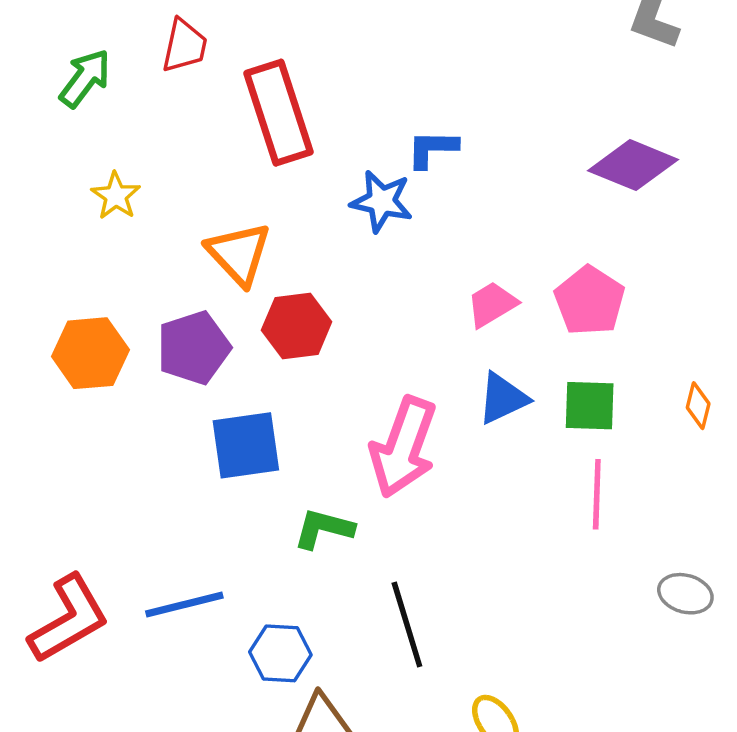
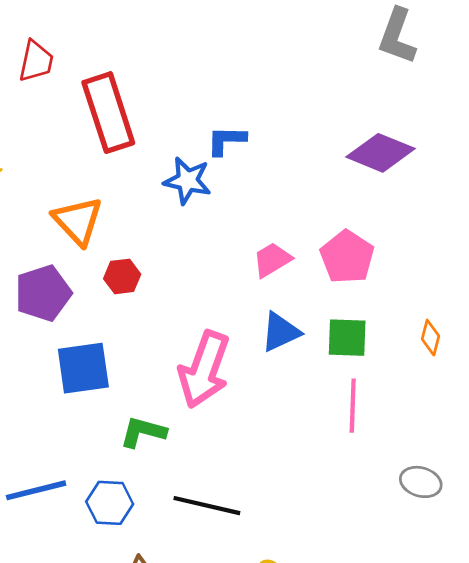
red hexagon: (297, 326) -> (122, 276), size x0.7
black line: (407, 624) -> (207, 506), turned -60
blue hexagon: (280, 653) -> (110, 503), moved

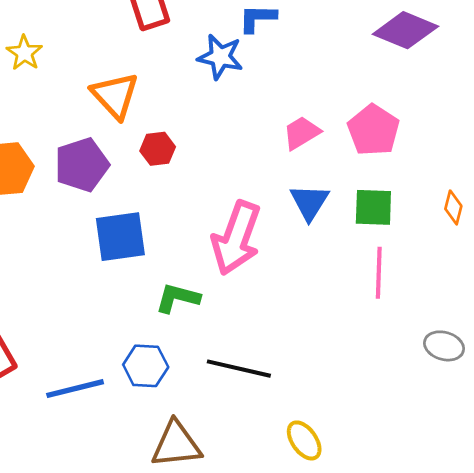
blue triangle: (280, 332) -> (309, 202), turned -33
blue line: (36, 490) -> (75, 389), moved

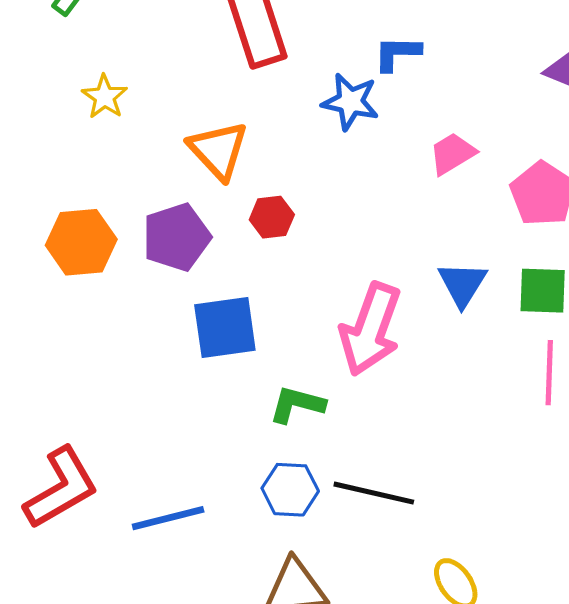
pink trapezoid: (301, 133) -> (452, 154), moved
blue hexagon: (146, 366) -> (290, 490), moved

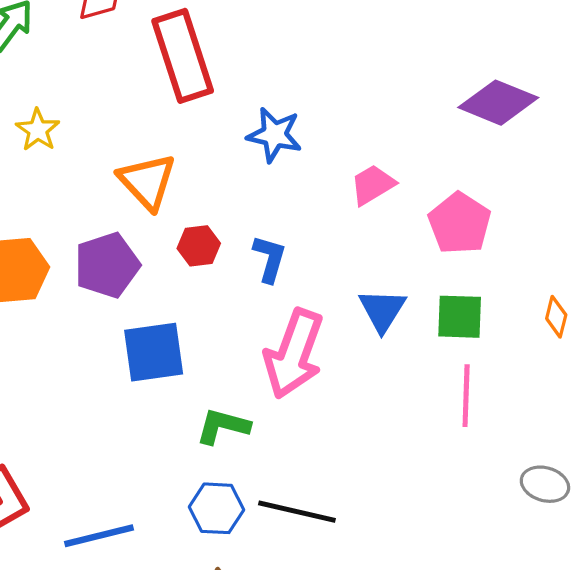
blue L-shape: (397, 53) -> (270, 259), moved, turned 105

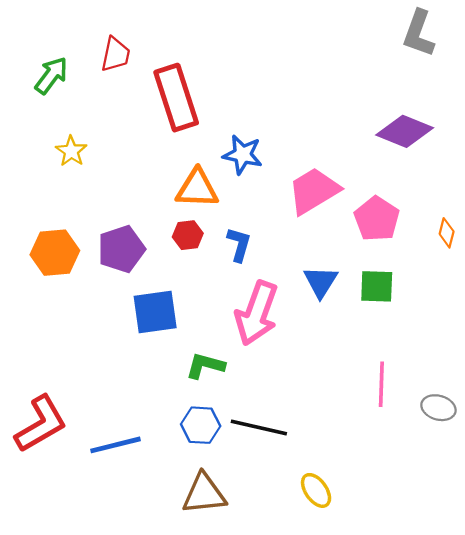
orange triangle: (147, 181) -> (197, 188), moved, turned -45
pink trapezoid: (373, 185) -> (314, 191), size x1.6
orange diamond: (556, 317) -> (447, 233), moved
pink line: (466, 396) -> (381, 384), moved

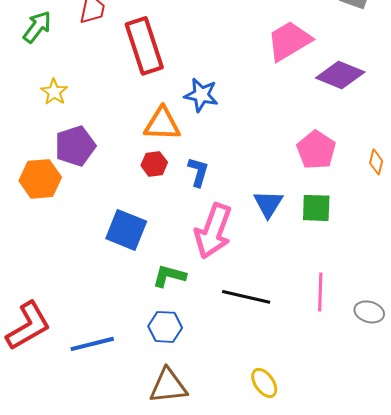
pink trapezoid: (314, 191) -> (289, 41), moved
purple pentagon: (121, 249) -> (75, 146), moved
blue square: (155, 312) -> (126, 230), turned 30
black line: (259, 427) -> (246, 297), moved

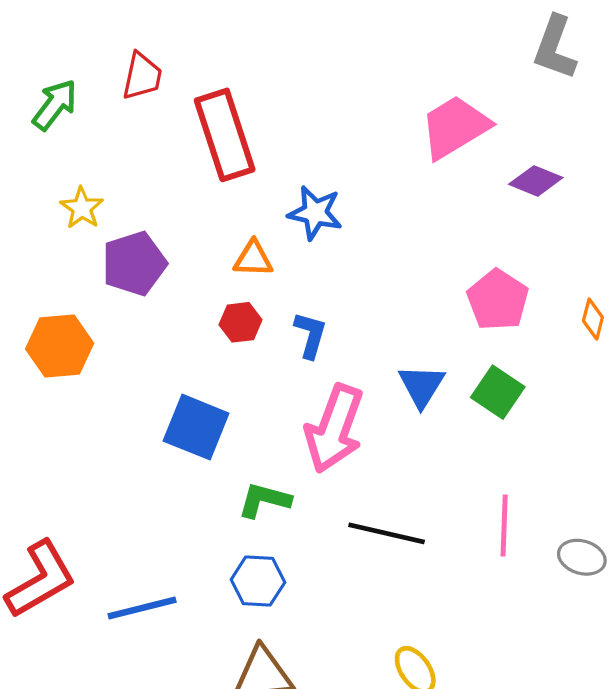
purple diamond: (340, 75) -> (536, 181), size x0.7
orange triangle: (162, 124) -> (253, 259), size x0.7
purple pentagon: (75, 146) -> (134, 264), moved
green square: (316, 208) -> (498, 392), turned 32

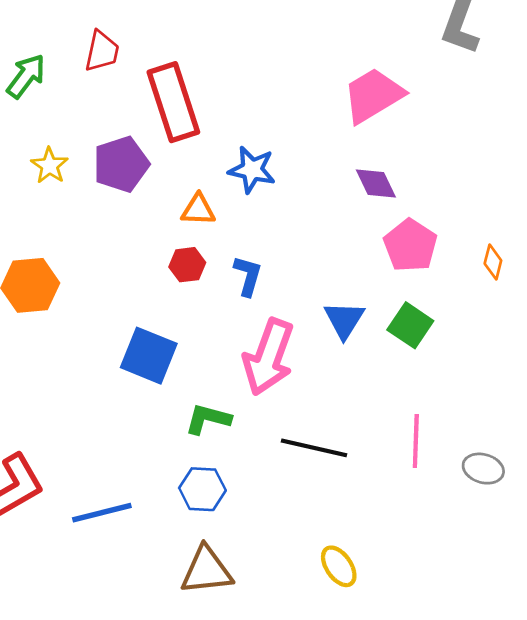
purple diamond: (536, 181) -> (376, 183), moved, turned 42
purple pentagon: (134, 264) -> (121, 164), moved

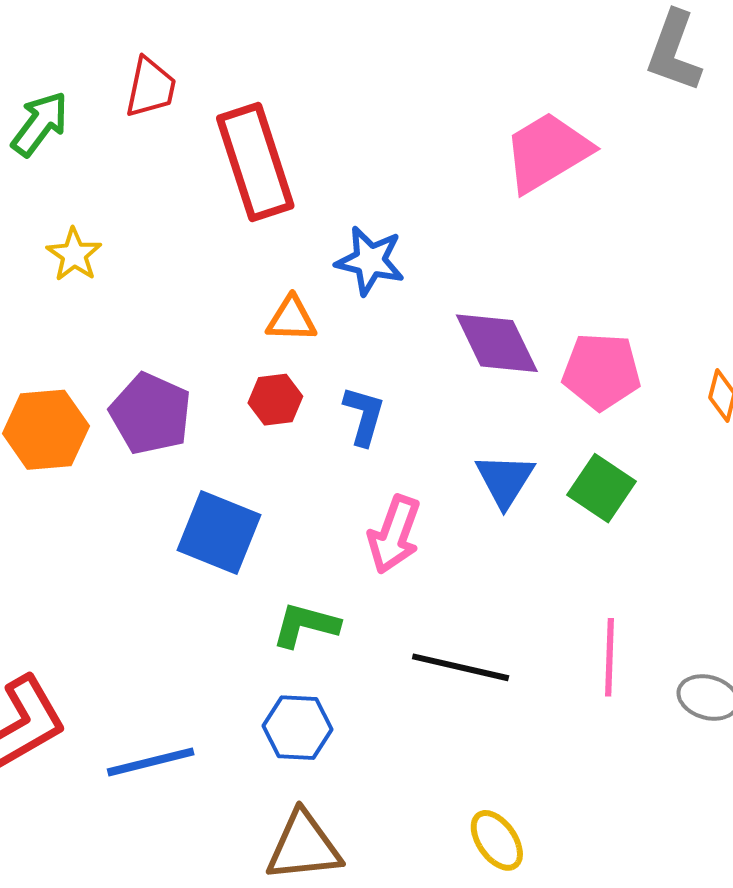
purple pentagon: (121, 164) -> (151, 414), moved, turned -30
purple diamond: (376, 183) -> (497, 343), moved, size x1.4
pink pentagon: (410, 245) -> (601, 371), turned -30
pink arrow: (268, 357) -> (394, 534), size x0.7

